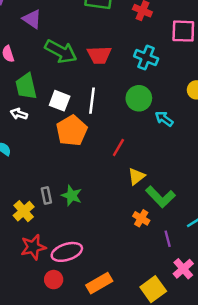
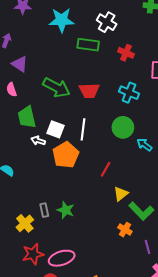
purple triangle: (32, 19) -> (20, 64), moved
white arrow: (19, 114) -> (38, 141), moved

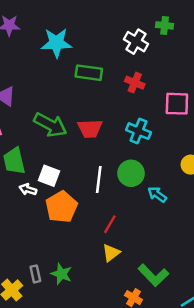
white cross: (107, 22) -> (136, 42), moved
white line: (83, 129) -> (99, 180), moved
yellow triangle: (121, 194) -> (111, 253), moved

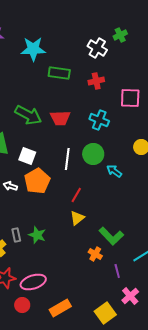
green cross: (165, 25) -> (120, 35), turned -32
red cross: (135, 83) -> (96, 81), turned -35
white arrow: (28, 189) -> (10, 186), moved

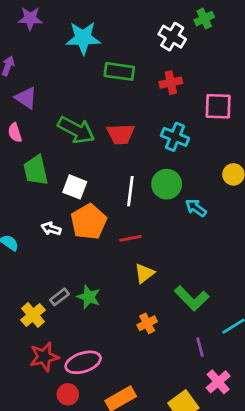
red line: (76, 195) -> (130, 238), moved, turned 49
gray rectangle: (16, 235) -> (59, 297), turned 64
orange cross: (95, 254) -> (147, 323), moved, turned 32

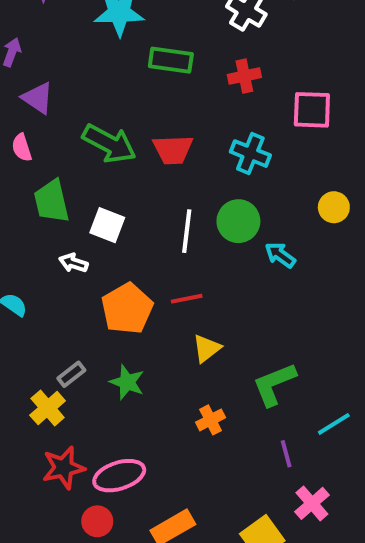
orange pentagon: (89, 222) -> (127, 309), moved
white arrow: (51, 229) -> (73, 263), moved
gray rectangle: (59, 297) -> (71, 374), moved
green L-shape: (192, 298) -> (274, 384), turned 112

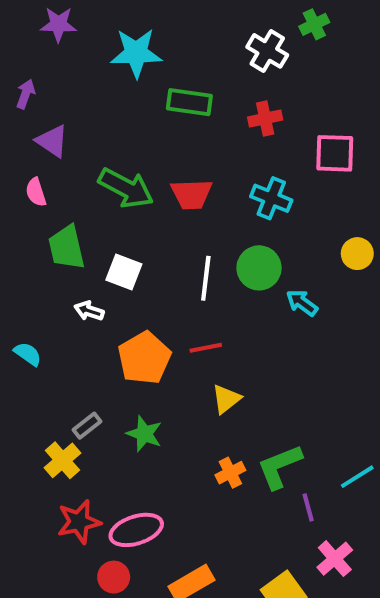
green L-shape: (274, 384) -> (279, 466), moved

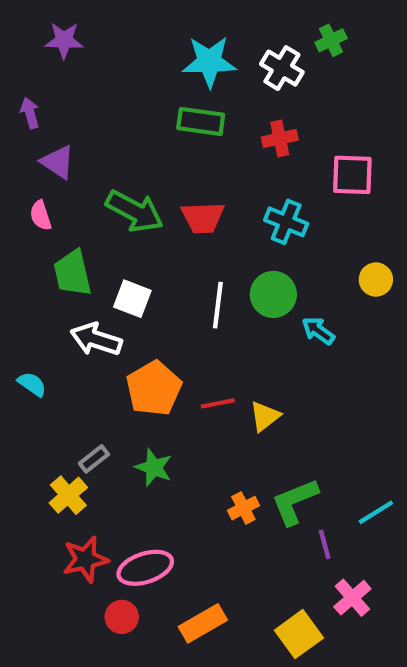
cyan star: (136, 53) -> (209, 62), moved
purple arrow: (26, 94) -> (30, 113), turned -36
white arrow: (89, 311) -> (96, 339), size x1.6
red line: (206, 348) -> (218, 403), moved
yellow triangle: (226, 399) -> (265, 416), moved

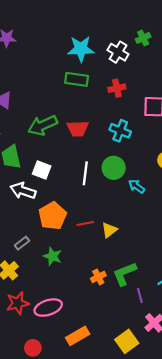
green arrow: (135, 211) -> (43, 125), turned 128
gray rectangle: (94, 459) -> (22, 243), moved
red circle: (122, 617) -> (33, 348), moved

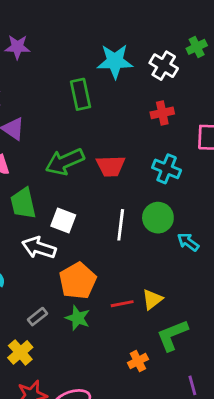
green rectangle: (77, 79) -> (81, 94), moved, turned 70
red line: (85, 223) -> (122, 304), moved
green star: (53, 256) -> (78, 318), moved
green L-shape: (125, 274) -> (172, 335), moved

